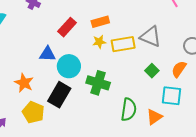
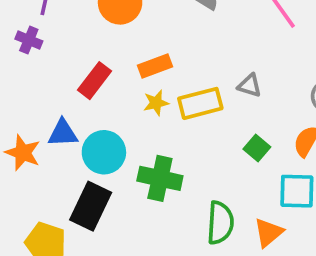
gray triangle: (151, 37) -> (250, 85), size x0.6
orange star: (24, 83) -> (23, 153), moved

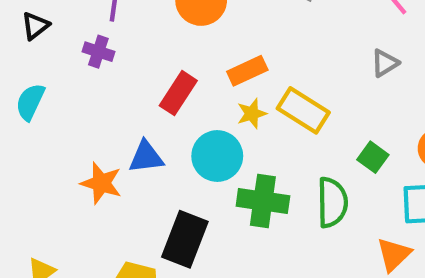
gray triangle: (250, 85) -> (385, 63), moved, turned -45
yellow rectangle: (200, 103) -> (303, 110), turned 51
cyan circle: (104, 152) -> (217, 156), moved
green semicircle: (220, 223) -> (332, 202), moved

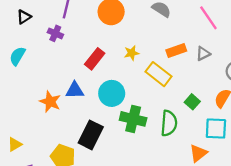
orange rectangle: (247, 71) -> (176, 50), moved
yellow star: (252, 114) -> (132, 53), moved

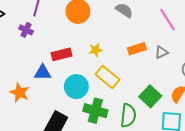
red rectangle: (95, 59) -> (62, 54), turned 36
yellow rectangle: (159, 74) -> (107, 77), moved
blue triangle: (75, 90) -> (43, 72), moved
green square: (192, 102) -> (150, 96), size x1.5

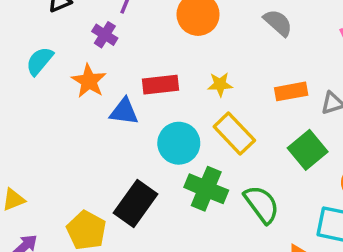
orange star: (20, 93) -> (89, 81), moved
green square: (150, 96) -> (308, 150), moved
green semicircle: (128, 115) -> (262, 204), turned -50

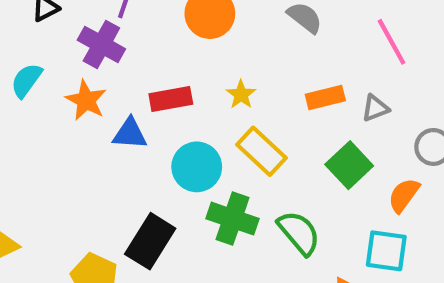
purple cross: (105, 35) -> (101, 44), size x1.5
yellow star: (220, 84) -> (241, 95), turned -30

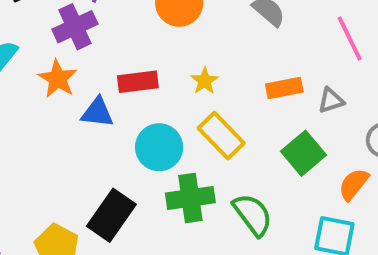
purple cross: (101, 44) -> (75, 27), turned 33
green cross: (232, 219) -> (190, 198), turned -30

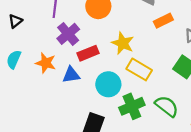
purple cross: (75, 27) -> (68, 34), moved
yellow star: (205, 81) -> (123, 43), size x1.5
orange rectangle: (284, 88) -> (163, 21), moved

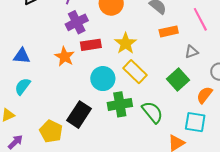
cyan semicircle: (14, 59) -> (23, 86), moved
orange star: (46, 63) -> (65, 57), moved
blue triangle: (71, 75) -> (22, 56), moved

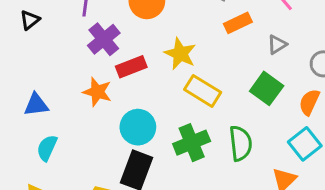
cyan circle: (103, 79) -> (138, 127), moved
green semicircle: (152, 112) -> (241, 143), turned 45
cyan square: (195, 122) -> (305, 144), turned -35

